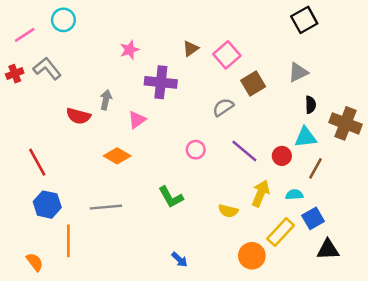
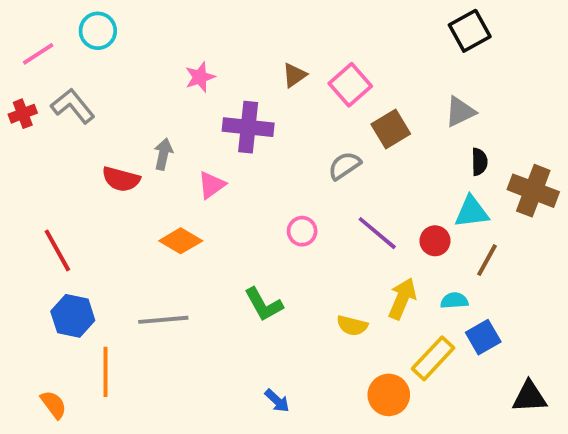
black triangle: (328, 250) -> (529, 397), moved

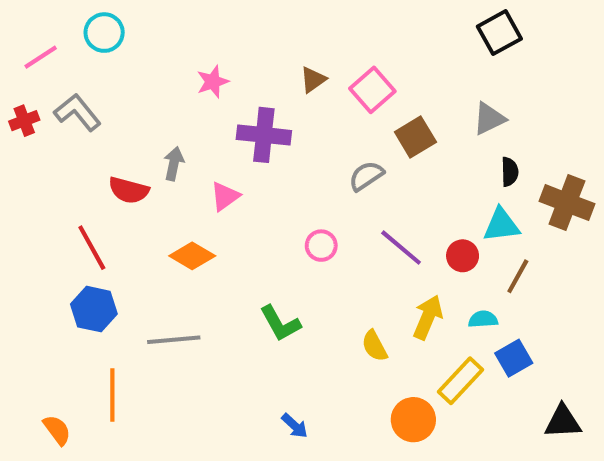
red line: (57, 250) -> (92, 248), moved
blue hexagon: (73, 316) -> (94, 309), moved
yellow semicircle: (352, 326) -> (374, 346), turned 48

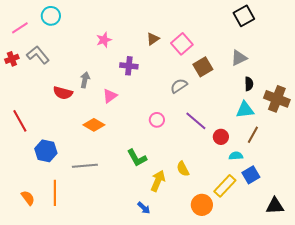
purple cross: (264, 135) -> (129, 66), size x0.7
red line: (92, 248) -> (20, 121), moved
red circle: (463, 256) -> (221, 137), moved
yellow arrow: (428, 317) -> (158, 181), moved
orange semicircle: (57, 430) -> (28, 198), moved

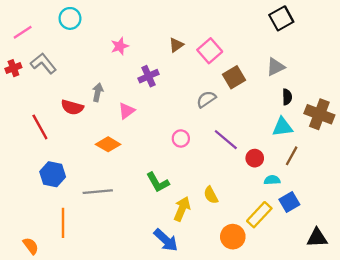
cyan circle: (51, 16) -> (70, 18), moved
purple cross: (129, 66) -> (149, 76), turned -30
red line: (20, 121) -> (40, 127), moved
orange semicircle: (28, 198) -> (31, 246), moved
blue arrow: (144, 208) -> (166, 240), size x1.6

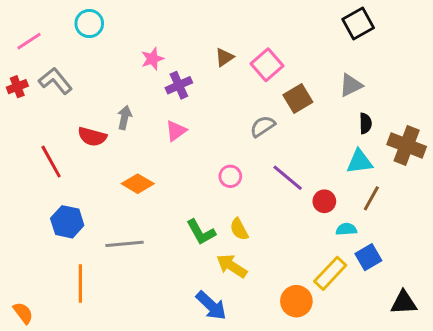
purple cross: (149, 76) -> (179, 85), moved
pink triangle: (127, 111) -> (176, 131), moved
yellow semicircle: (211, 195) -> (239, 229), moved
yellow arrow: (182, 209) -> (232, 266), turned -80
orange semicircle: (31, 246) -> (23, 313), moved

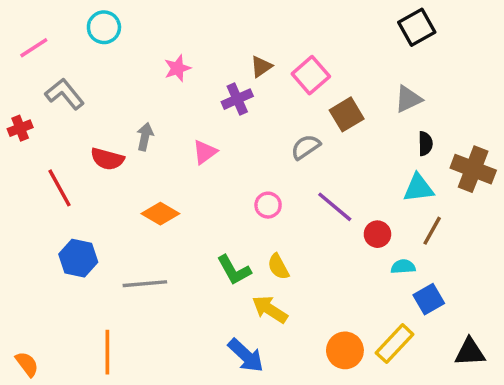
purple cross: (179, 85) -> (237, 99), moved
red cross: (17, 87) -> (20, 128), moved
yellow rectangle: (330, 273) -> (395, 344), moved
orange line: (80, 284) -> (107, 352), moved

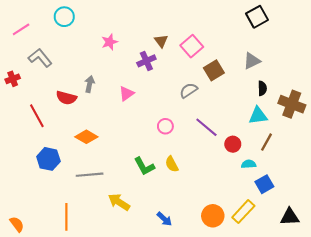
brown triangle: (261, 67) -> (161, 41), turned -32
orange diamond: (160, 214) -> (86, 137), moved
yellow arrow: (270, 309) -> (119, 202), moved
blue arrow: (246, 356) -> (164, 219), moved, size x0.7

